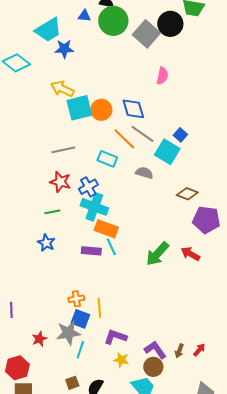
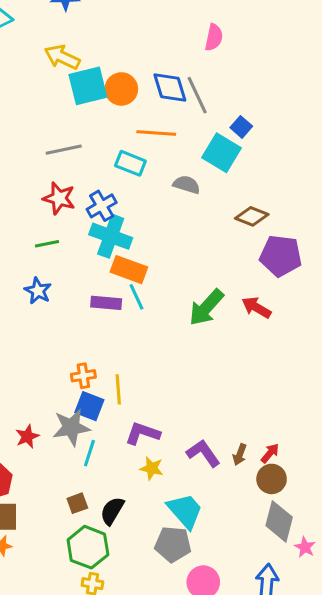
gray line: (142, 134) -> (197, 95), moved, turned 30
orange line: (124, 139) -> (156, 133), turned -40
brown circle: (153, 367) -> (272, 479), moved

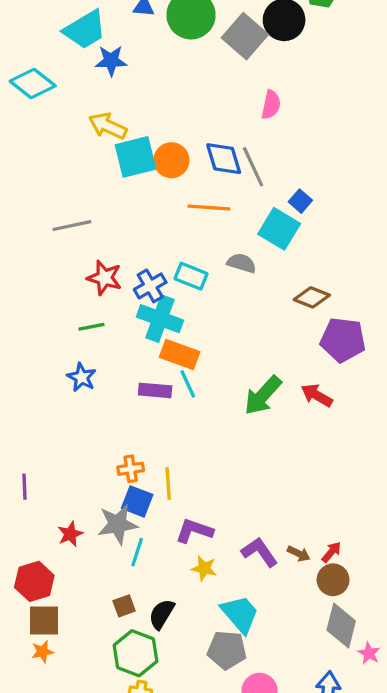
gray line: (64, 150) -> (72, 226), moved
cyan rectangle: (130, 163) -> (191, 276), moved
brown arrow: (240, 455) -> (299, 554), turned -85

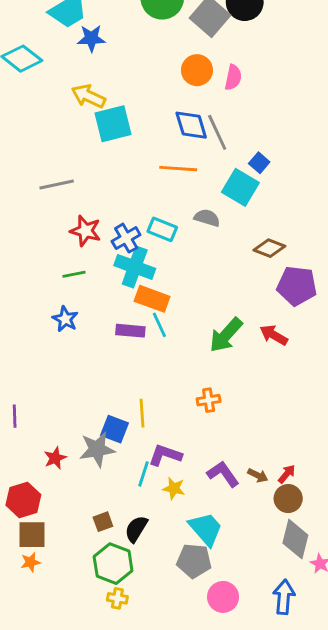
orange circle: (171, 160) -> (197, 70), moved
orange cross: (131, 469) -> (209, 400), moved
cyan line: (137, 552) -> (143, 474), moved

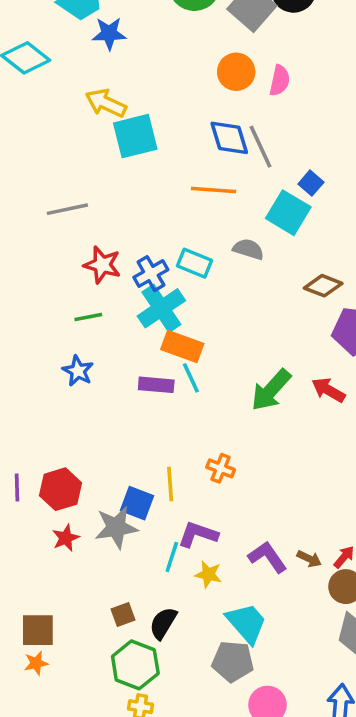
cyan cross: (135, 267) -> (161, 308), turned 36
orange cross: (209, 400) -> (221, 468), moved, turned 30
red hexagon: (23, 500) -> (60, 489), moved

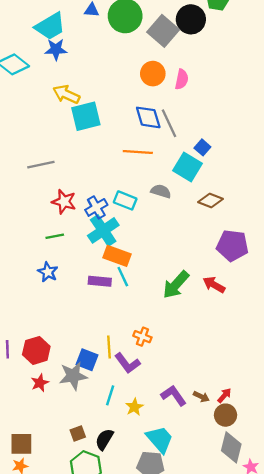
blue star: (109, 33) -> (56, 49), moved
brown diamond: (323, 286) -> (210, 200), moved
purple L-shape: (198, 534) -> (127, 363), moved, turned -145
yellow star: (208, 574) -> (134, 407), turned 30

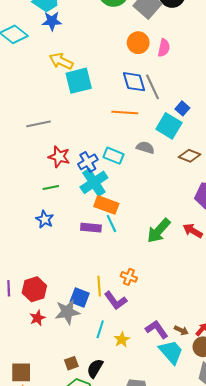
cyan trapezoid: (160, 439) -> (171, 352), moved

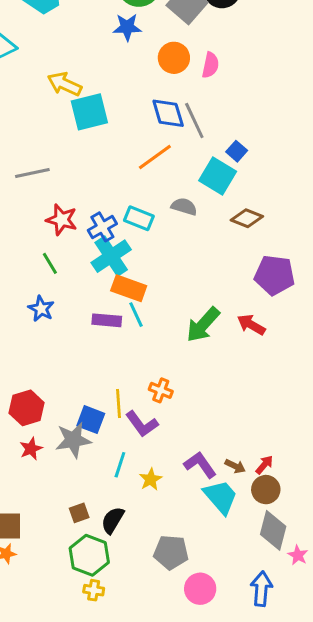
blue star: (52, 21) -> (127, 27), moved
orange line: (125, 113) -> (155, 157), turned -40
green line: (51, 188) -> (50, 263), turned 70

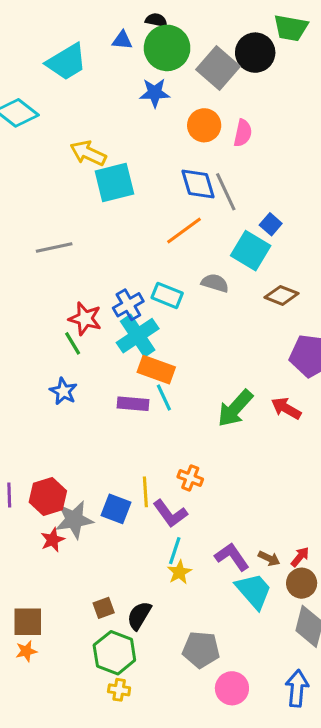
red star: (62, 220) -> (85, 319), moved
gray star: (73, 440) -> (74, 520), moved
cyan line: (120, 465) -> (175, 551), moved

